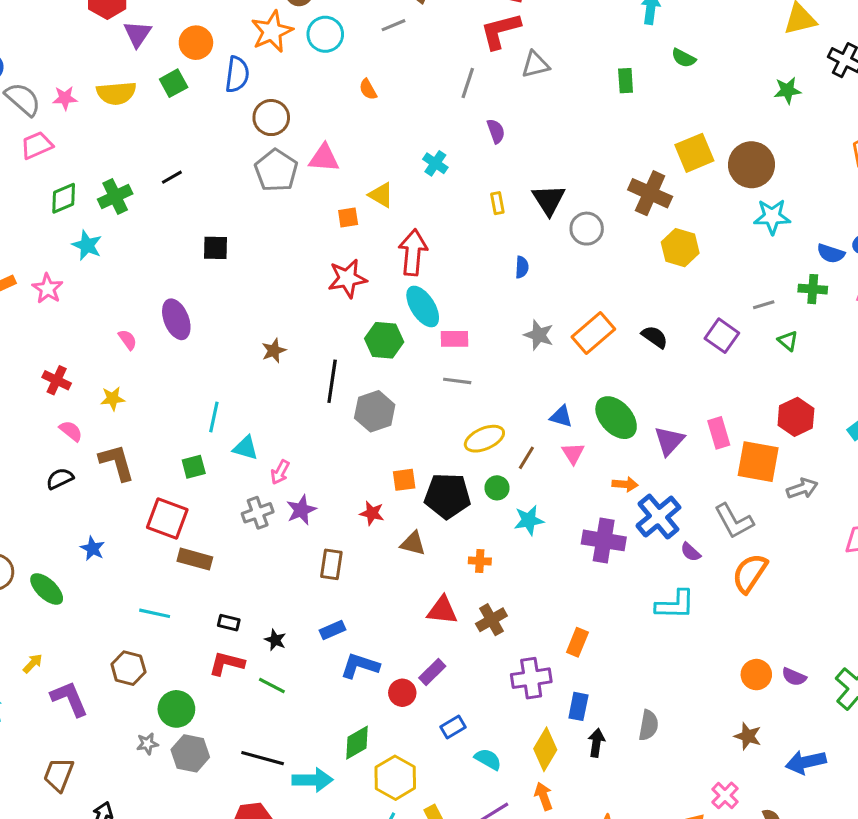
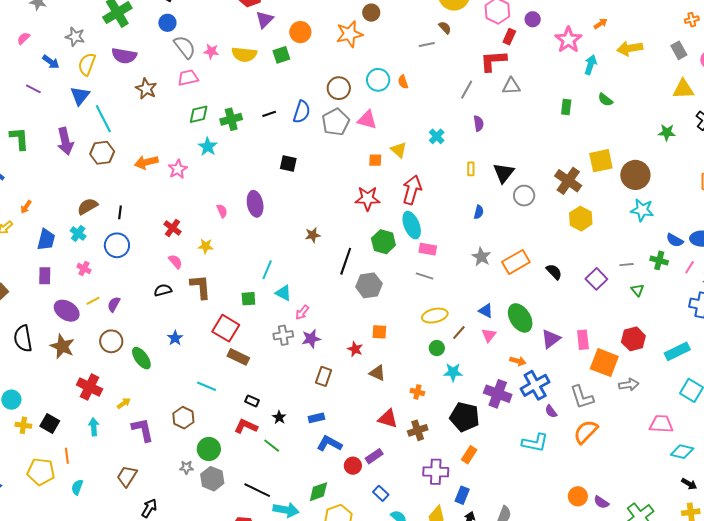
cyan circle: (325, 34) -> (378, 80), moved
blue semicircle: (237, 74) -> (302, 112), moved
black pentagon: (447, 496) -> (465, 417), moved
blue rectangle: (453, 727) -> (381, 493), turned 63

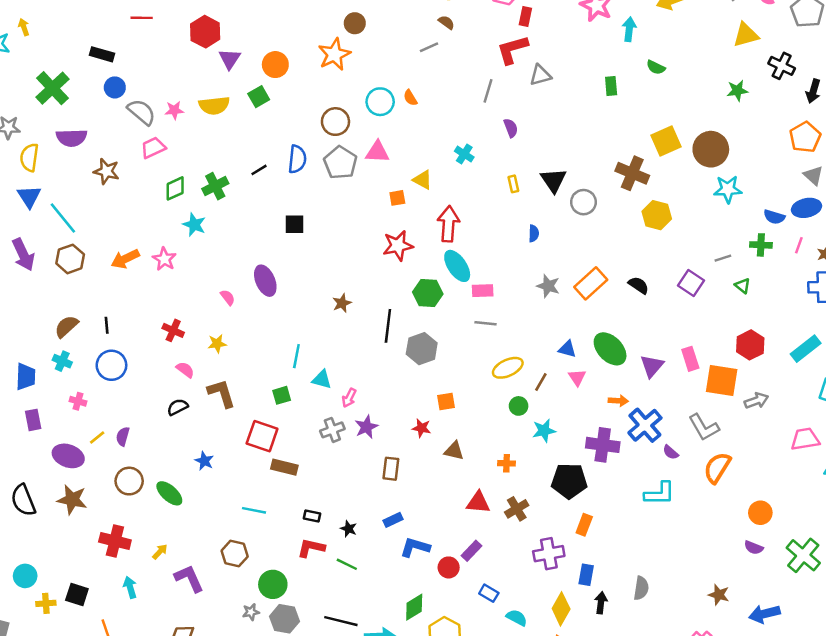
orange circle: (578, 496) -> (760, 513), moved

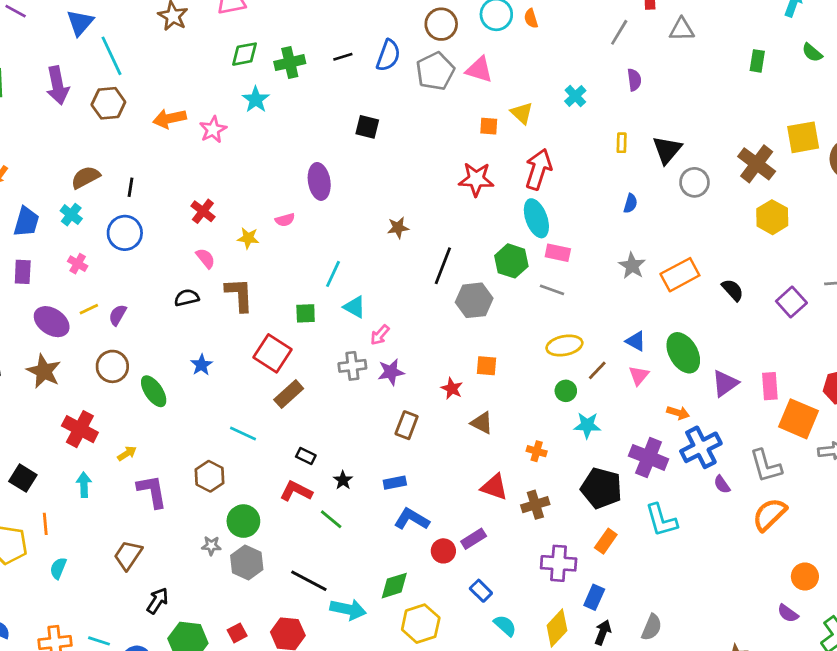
green hexagon: (428, 293) -> (511, 261), moved
pink semicircle: (228, 297) -> (285, 220), moved, turned 98
brown rectangle: (284, 467) -> (289, 394), turned -70
cyan L-shape: (660, 494) -> (661, 520), moved, turned 60

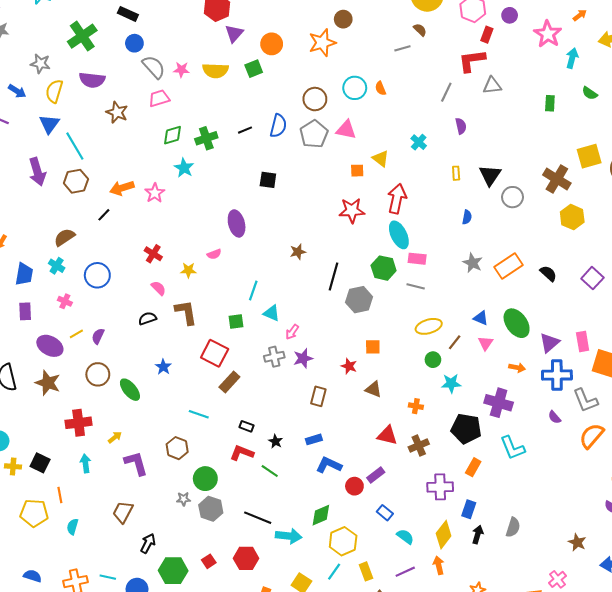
black line: (131, 187) -> (104, 215), moved, turned 40
red cross: (80, 429) -> (79, 423), turned -30
blue cross: (701, 447) -> (557, 375), moved, turned 32

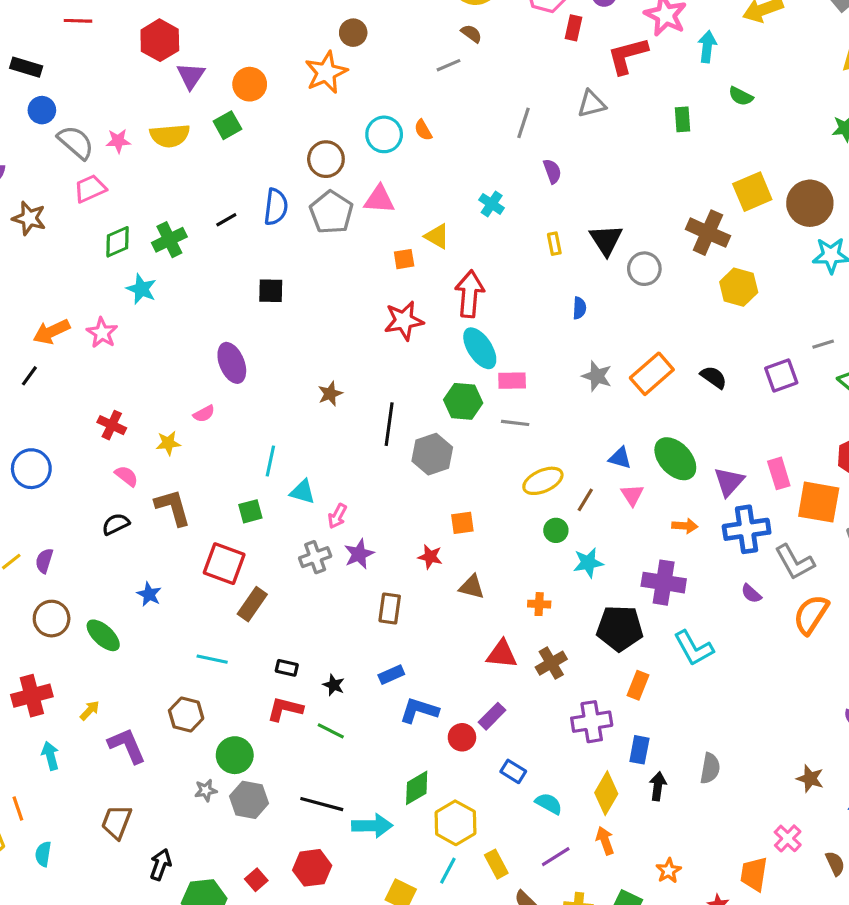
red L-shape: (472, 61) -> (627, 56), moved
purple square: (592, 278) -> (781, 376), turned 35

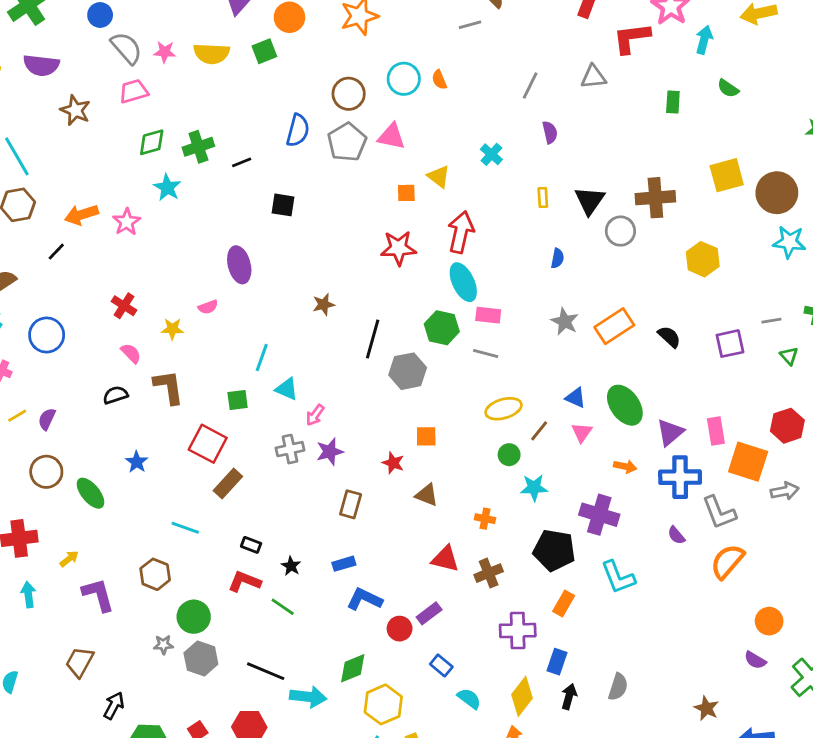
black line: (226, 220) -> (242, 162), moved
brown cross: (708, 233) -> (655, 198), moved, turned -36

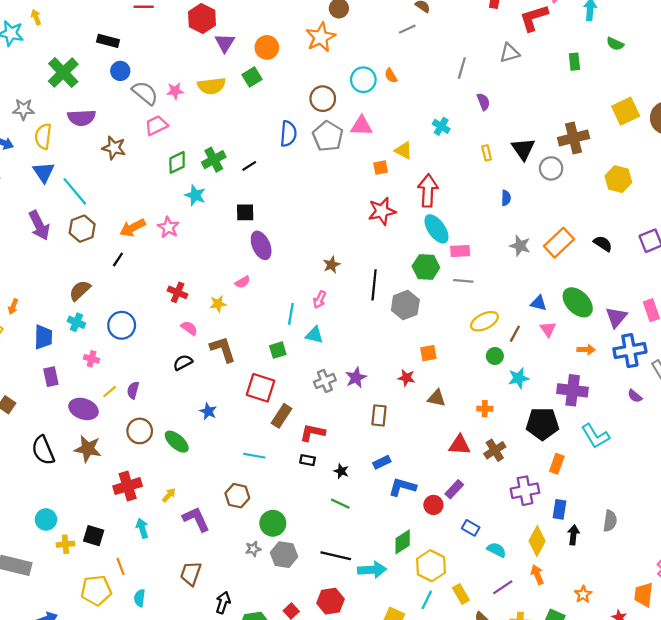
black square: (283, 205) -> (245, 212), moved
pink arrow: (315, 415) -> (320, 300), moved
red L-shape: (244, 581) -> (312, 433), moved

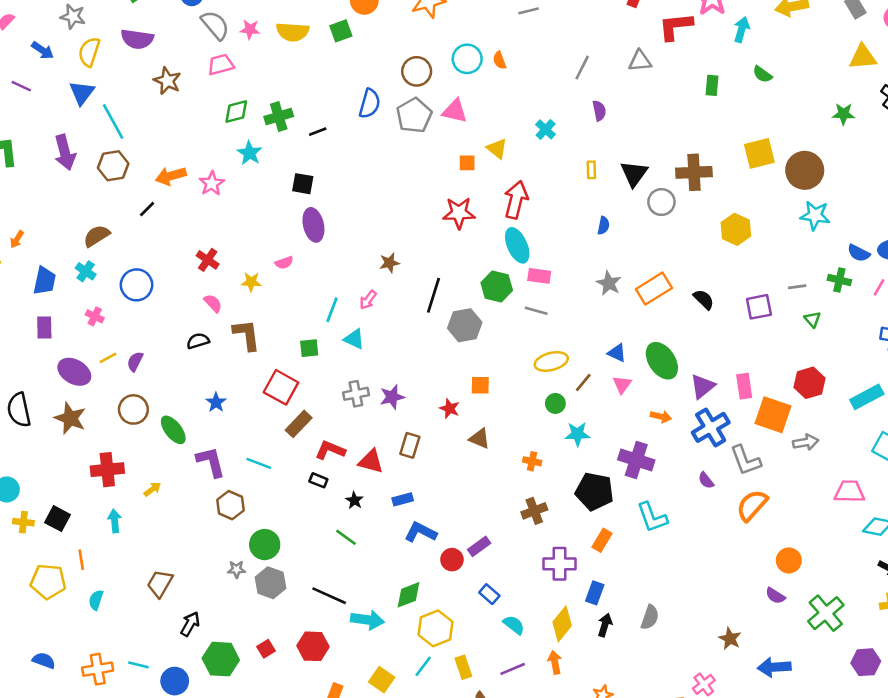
blue cross: (630, 351) -> (711, 427), turned -32
red triangle: (460, 445) -> (371, 461), moved
purple L-shape: (196, 519) -> (211, 462), moved

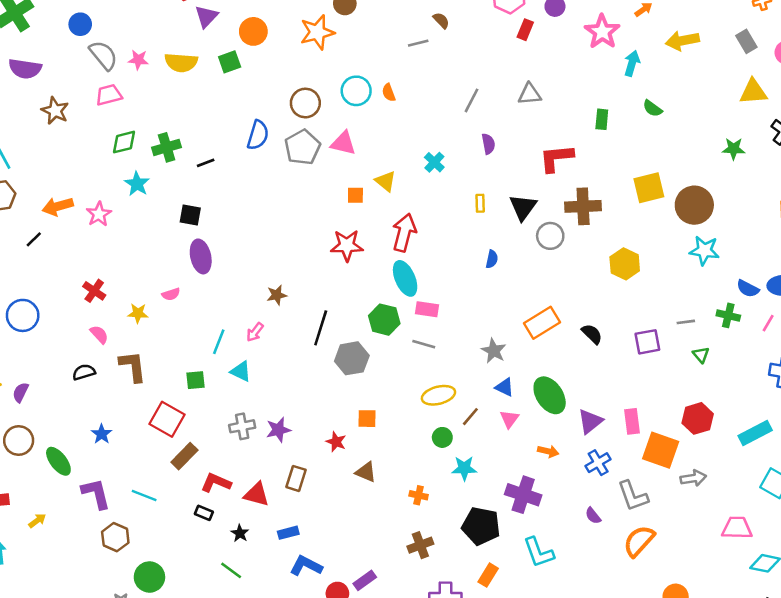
red L-shape: (676, 26) -> (556, 158), moved
gray star: (609, 283) -> (494, 351), moved
blue cross: (711, 427) -> (598, 463), size x0.7

